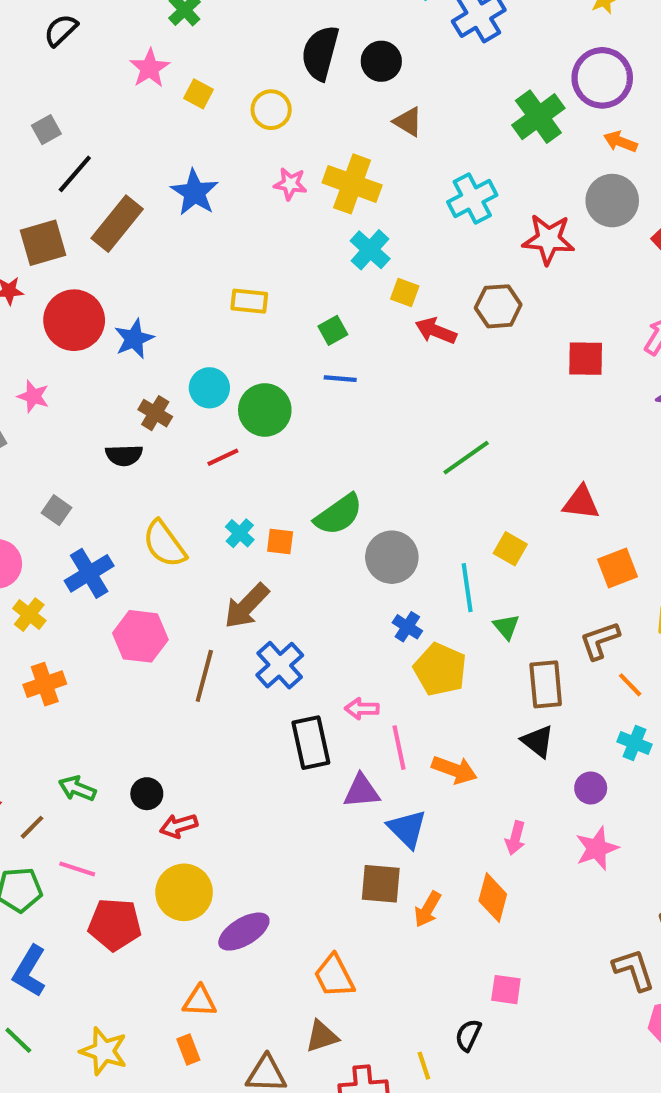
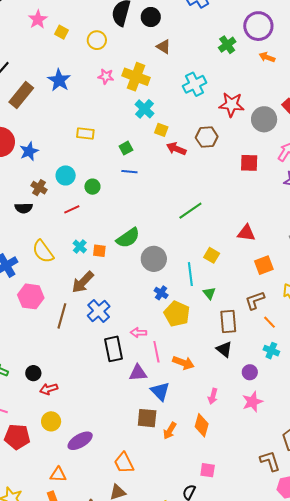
green cross: (538, 117) -> (227, 45), size x0.7
gray circle: (612, 201) -> (264, 119), moved
green circle: (265, 410) -> (92, 187), size x0.6
yellow circle: (184, 892) -> (51, 421), size x0.7

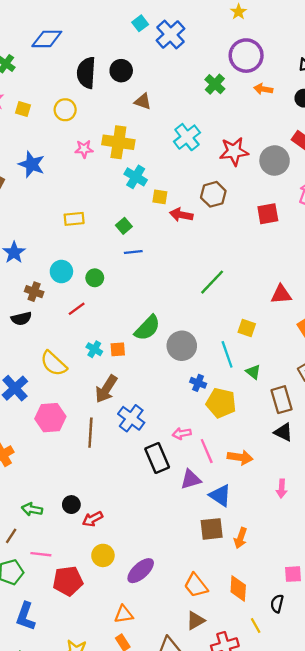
orange diamond: (202, 425) -> (238, 588), moved

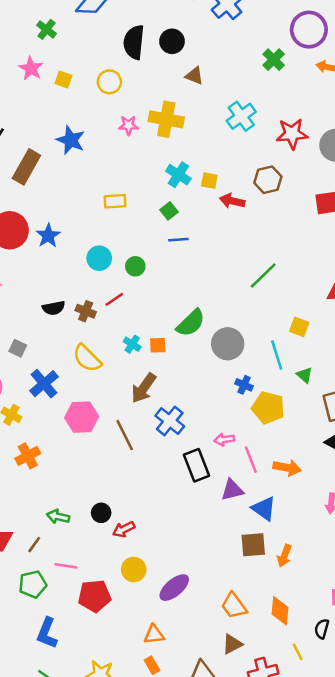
cyan cross: (136, 177) -> (178, 175), moved
brown cross: (34, 292) -> (86, 311), moved
brown line: (90, 433) -> (125, 435), turned -32

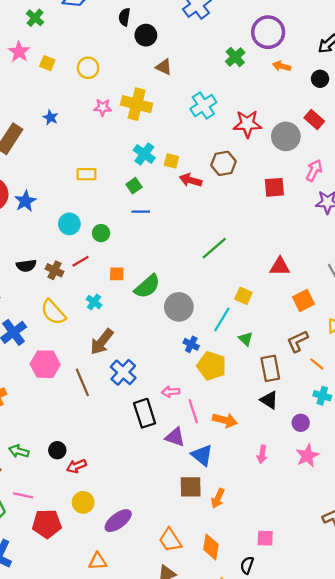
black semicircle: (134, 42) -> (124, 17), moved, size x0.6
blue star: (71, 140) -> (51, 117), size x0.6
orange square: (158, 345) -> (117, 274), moved
cyan line: (277, 355) -> (222, 320), turned 45
purple triangle: (232, 490) -> (175, 437), turned 30

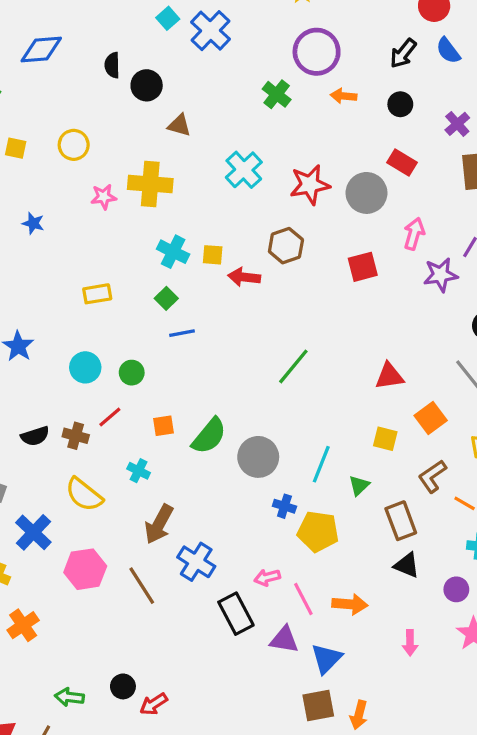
yellow square: (243, 296) -> (385, 439), moved
green triangle: (246, 339) -> (359, 485), turned 42
blue triangle: (202, 455) -> (326, 659), turned 45

